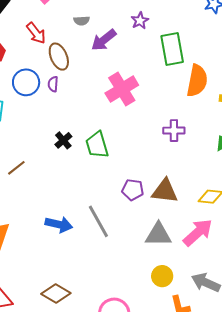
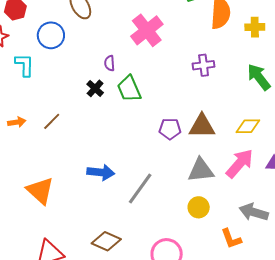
purple semicircle: (53, 84) -> (110, 63), moved
gray line: (98, 221) -> (140, 189), moved, turned 72
yellow circle: (162, 276) -> (199, 207), moved

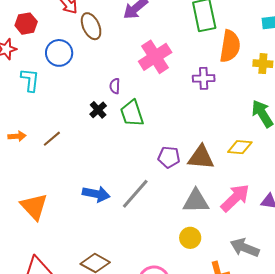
purple cross: (204, 65) -> (204, 78), moved
yellow diamond: (248, 126) -> (240, 147), moved
gray line: (140, 189) -> (135, 194), moved

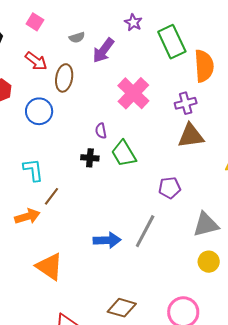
brown ellipse: (91, 26) -> (64, 78), turned 48
cyan L-shape: (30, 80) -> (33, 170), moved
black cross: (98, 110) -> (90, 158), turned -30
orange arrow: (17, 136) -> (27, 216), moved, size x1.4
brown triangle: (201, 157) -> (191, 136), moved

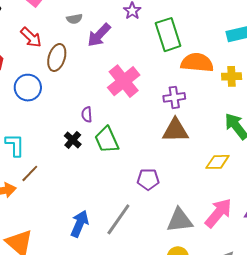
orange semicircle: (204, 66) -> (197, 63), turned -88
black cross: (90, 158) -> (73, 140), turned 30
blue arrow: (107, 240) -> (80, 224), turned -72

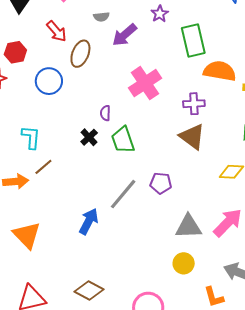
brown triangle: (175, 130) -> (192, 137), turned 32
gray line: (118, 219) -> (123, 194), moved

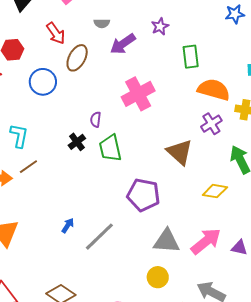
green rectangle: (193, 41) -> (191, 57), size x0.7
purple cross: (194, 104) -> (211, 124), moved, turned -35
purple pentagon: (161, 183) -> (143, 195), size x1.5
gray line: (123, 194) -> (99, 237), moved
blue arrow: (89, 221) -> (68, 225), size x0.6

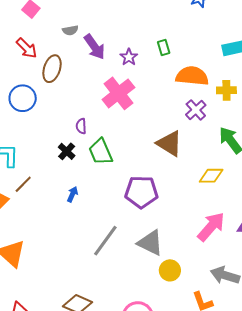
purple star: (160, 26) -> (129, 57), moved
purple arrow: (123, 44) -> (95, 47), turned -80
green rectangle: (191, 57) -> (164, 48), size x0.7
blue arrow: (68, 225) -> (72, 194), moved
gray triangle: (166, 241) -> (150, 243), moved, turned 32

